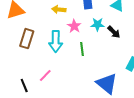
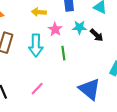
pink line: (45, 76) -> (37, 89), moved

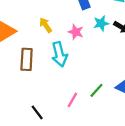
yellow arrow: (39, 12) -> (46, 25), moved, turned 64
green line: (63, 53) -> (96, 90), moved, turned 64

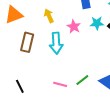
pink line: (72, 100) -> (60, 84), turned 64
black line: (37, 112) -> (20, 86), moved

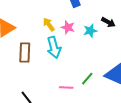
yellow arrow: (49, 16) -> (49, 24), moved
cyan star: (97, 23) -> (90, 31), moved

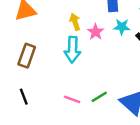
cyan star: (90, 31) -> (122, 27), moved
brown rectangle: (25, 52) -> (27, 56), moved

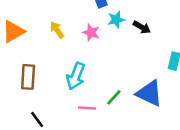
yellow arrow: (75, 22) -> (57, 30), moved
cyan arrow: (73, 50) -> (76, 76), moved, turned 35

